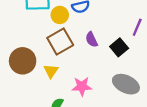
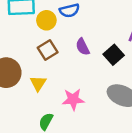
brown square: (60, 41) -> (48, 50), size x0.7

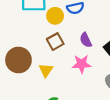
pink star: (73, 99) -> (82, 64), moved

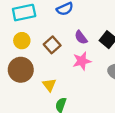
yellow circle: (55, 16) -> (22, 41), moved
yellow triangle: (46, 70) -> (49, 85), moved

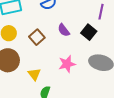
pink star: (82, 61) -> (67, 64), moved

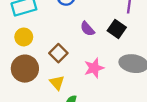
brown square: (37, 37) -> (58, 53), moved

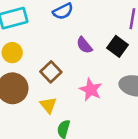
pink star: (94, 68) -> (91, 90), turned -30

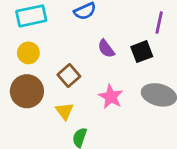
black square: (118, 46) -> (142, 52), turned 30

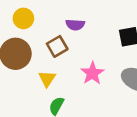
purple semicircle: (106, 49) -> (75, 25), moved, turned -60

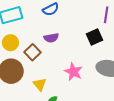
brown square: (57, 46) -> (32, 52), moved

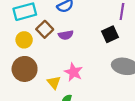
brown square: (32, 52) -> (45, 29), moved
pink star: (73, 72) -> (73, 72), moved

